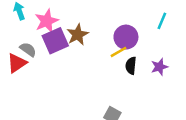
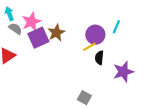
cyan line: (162, 21) -> (116, 27), moved
gray semicircle: (28, 49) -> (15, 29), moved
purple star: (159, 67) -> (123, 72), moved, size x1.5

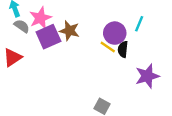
brown star: (56, 33) -> (69, 31), turned -30
yellow line: (89, 47) -> (108, 47), turned 64
black semicircle: (99, 58) -> (123, 49), moved

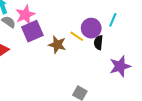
brown star: (69, 31) -> (57, 45), moved
yellow line: (108, 47) -> (77, 36), moved

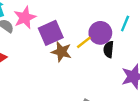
purple square: (32, 31) -> (51, 33), moved
yellow line: (77, 36) -> (84, 42), turned -72

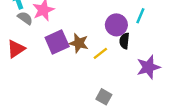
purple square: (51, 33) -> (57, 42), moved
yellow line: (84, 42) -> (100, 53), moved

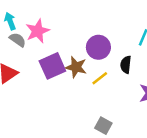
purple circle: (116, 25) -> (98, 47), moved

